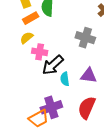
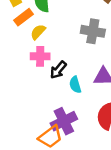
yellow semicircle: (27, 38) -> (38, 32), moved
black arrow: (53, 65) -> (58, 70), size x0.7

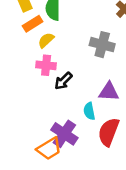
cyan semicircle: (75, 85) -> (89, 111), moved
purple cross: (64, 121) -> (64, 134), turned -35

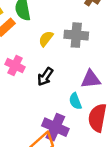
yellow semicircle: (46, 40) -> (46, 39), moved
pink cross: (46, 65) -> (15, 66), moved, turned 30

